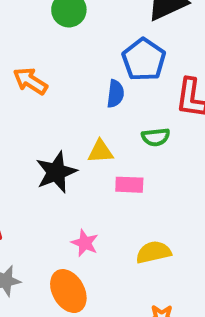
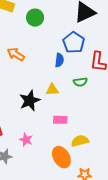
pink rectangle: (129, 185) -> (60, 120), moved
pink star: (85, 243) -> (26, 140), moved
orange ellipse: (68, 291) -> (61, 157), moved

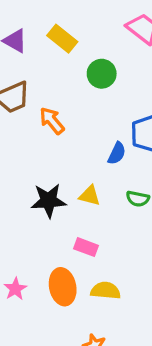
pink star: (26, 140) -> (15, 289), moved
orange ellipse: (61, 157) -> (63, 287), moved

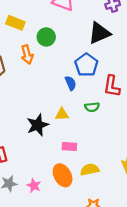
orange arrow: (52, 121) -> (27, 55), moved, turned -138
blue semicircle: (117, 153) -> (71, 83), turned -32

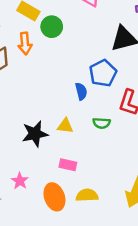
green circle: (46, 37) -> (52, 27), moved
orange arrow: (27, 55) -> (25, 43), moved
pink star: (34, 186) -> (20, 181), moved

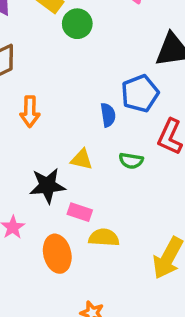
orange arrow: (25, 43) -> (30, 112), moved
black star: (35, 134) -> (47, 186), moved
yellow semicircle: (87, 195) -> (104, 238), moved

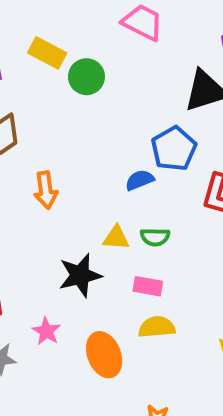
blue semicircle: (108, 115) -> (140, 180), turned -95
green semicircle: (131, 161) -> (155, 237), moved
pink rectangle: (80, 212) -> (148, 286), moved

